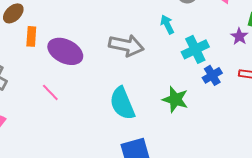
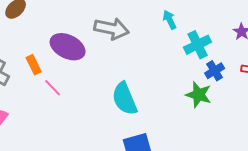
orange rectangle: (31, 36) -> (34, 65), moved, turned -30
gray arrow: (126, 45) -> (112, 29), moved
green star: (175, 99) -> (199, 95), moved

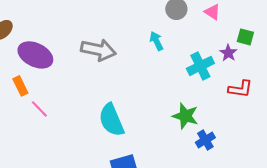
cyan cross: (198, 45) -> (200, 66), moved
purple ellipse: (68, 47) -> (35, 55), moved
blue cross: (215, 71) -> (205, 140), moved

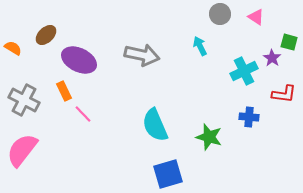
green star: (185, 116) -> (209, 137), moved
blue cross: (205, 140) -> (249, 117), moved, turned 36

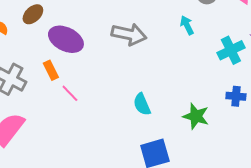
cyan semicircle: (155, 125) -> (142, 104), size x0.7

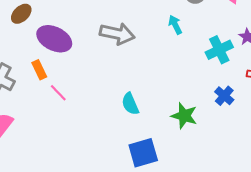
blue cross: (236, 96) -> (224, 96), turned 36

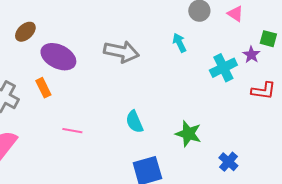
pink line: (58, 93) -> (72, 131), moved, turned -36
blue cross: (224, 96) -> (228, 162), moved

